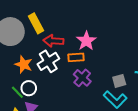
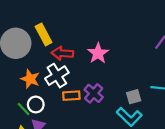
orange rectangle: (76, 57) -> (71, 96), moved

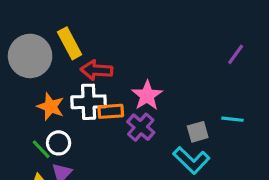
pink star: (98, 53) -> (147, 95), moved
white cross: (57, 76) -> (89, 102), turned 30
orange rectangle: (71, 96) -> (111, 111), moved

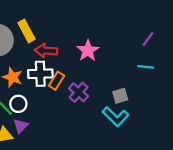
pink star: (147, 95) -> (88, 51), moved
orange rectangle: (111, 111) -> (57, 81), turned -54
cyan line: (232, 119) -> (146, 67), moved

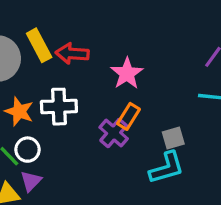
red arrow: (46, 51) -> (72, 54), moved
orange rectangle: (57, 81) -> (129, 116), moved
cyan L-shape: (116, 117) -> (167, 168), turned -60

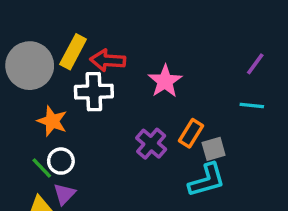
yellow rectangle: (39, 45) -> (73, 52), turned 56
white cross: (59, 107) -> (94, 92), moved
orange rectangle: (129, 116) -> (191, 133), moved

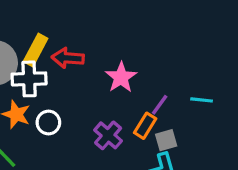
purple line: (255, 64) -> (160, 105), moved
white cross: (94, 92) -> (29, 79), moved
white circle: (61, 161) -> (48, 122), moved

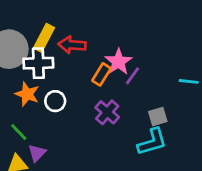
purple line: (160, 105) -> (132, 76), moved
orange rectangle: (145, 126) -> (102, 74), moved

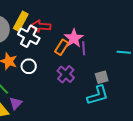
white cross: (38, 63) -> (29, 36), moved, turned 30
purple line: (132, 76) -> (84, 48), turned -40

